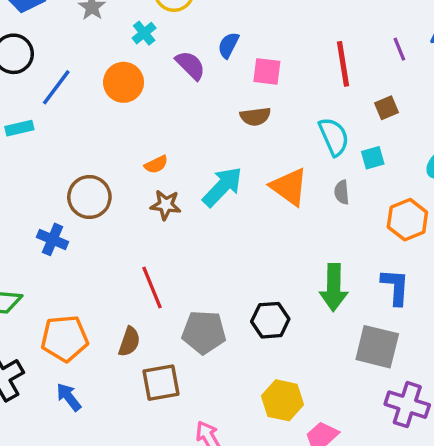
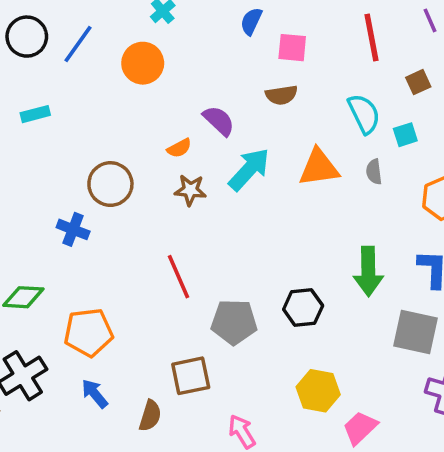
purple semicircle: (190, 65) -> (219, 121), moved
blue line: (56, 87) -> (78, 44), moved
orange triangle: (289, 187) -> (319, 168), turned -42
brown semicircle: (129, 342) -> (150, 416), moved

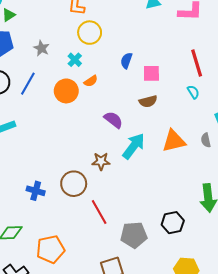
cyan semicircle: (364, 114) -> (193, 92), moved, size x0.6
orange semicircle: (179, 148) -> (91, 81), moved
brown circle: (110, 184) -> (74, 184), moved

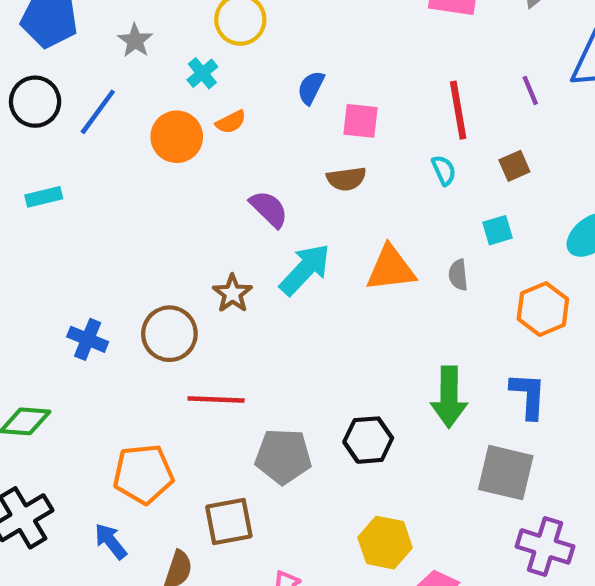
brown star: (101, 161) -> (232, 293), turned 30
red line: (99, 212) -> (216, 400), turned -65
orange pentagon: (50, 249) -> (143, 474), moved

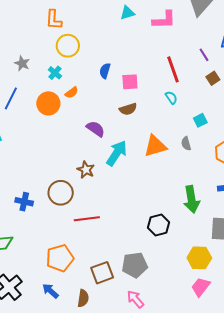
brown square: (514, 166) -> (213, 78), moved
gray pentagon: (283, 456) -> (135, 265), moved
yellow hexagon: (385, 543) -> (199, 258), moved

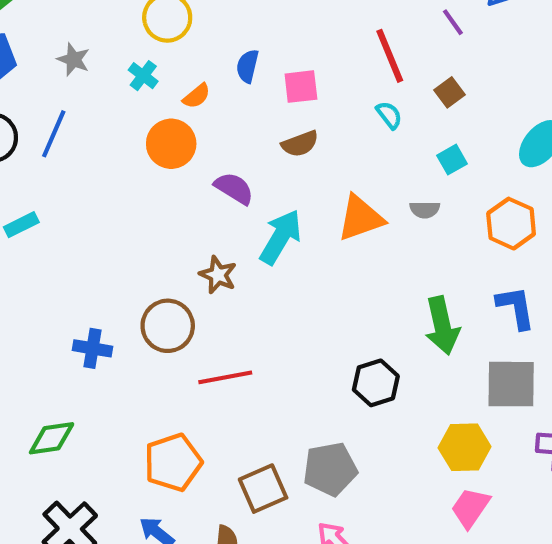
brown square: (213, 78) -> (449, 92), moved
orange semicircle: (72, 93) -> (197, 96), moved
orange circle: (48, 103) -> (171, 144), moved
gray semicircle: (186, 144) -> (425, 210), turned -72

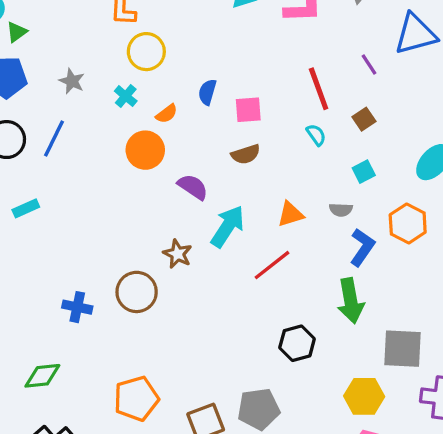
orange triangle: (360, 218) -> (290, 214), size x0.7
blue L-shape: (516, 307) -> (362, 247), moved, turned 42
red line: (225, 377) -> (272, 265), moved, turned -30

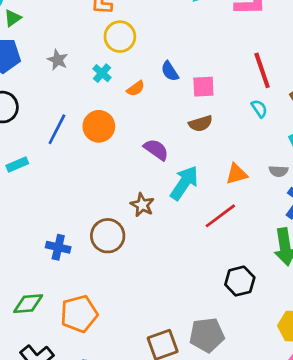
blue semicircle: (207, 92) -> (170, 71), turned -50
blue line: (54, 139) -> (57, 129), moved
orange circle: (145, 150) -> (99, 126), moved
orange pentagon: (136, 399) -> (79, 314), moved

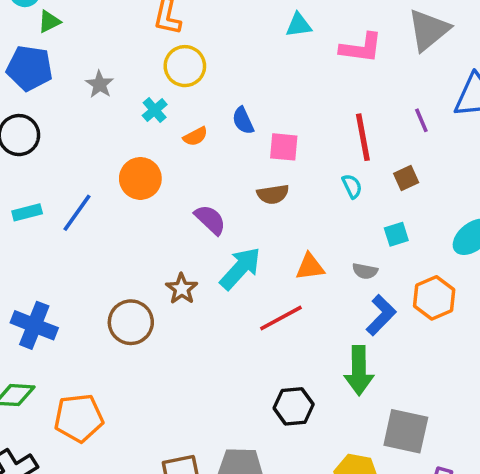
blue line: (57, 129) -> (77, 213), moved
blue cross: (58, 247) -> (34, 325), moved, size x1.4

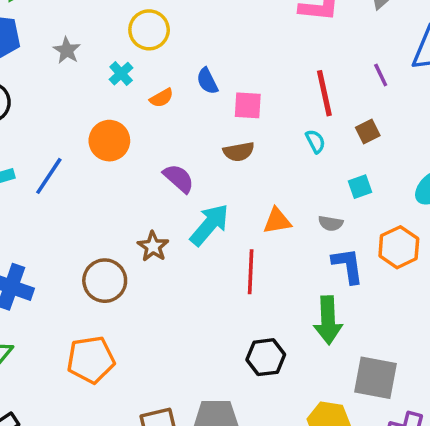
blue L-shape: (381, 315) -> (348, 266), turned -51
red line: (281, 318) -> (251, 272), turned -57
orange pentagon: (79, 418) -> (91, 360), moved

